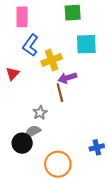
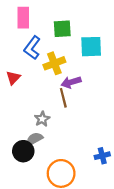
green square: (73, 13) -> (62, 29), moved

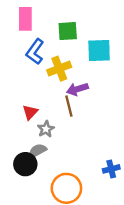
red triangle: (13, 78) -> (30, 112), moved

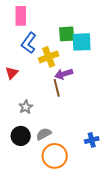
green square: (68, 31) -> (67, 34), moved
red triangle: (30, 112) -> (12, 73), moved
gray star: (46, 129) -> (26, 107), moved
gray semicircle: (37, 151) -> (44, 134), moved

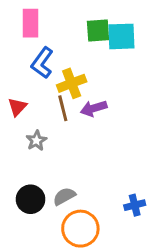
green square: (67, 34) -> (98, 31), moved
cyan square: (82, 42) -> (121, 36), moved
brown line: (57, 88) -> (63, 108), moved
gray star: (26, 107) -> (36, 141), moved

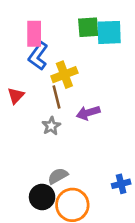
pink rectangle: (31, 23) -> (34, 34), moved
purple arrow: (94, 108) -> (88, 113), moved
gray star: (36, 141) -> (51, 126), moved
black circle: (31, 199) -> (42, 197), moved

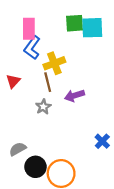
gray semicircle: (58, 176) -> (18, 149), moved
blue cross: (121, 184) -> (102, 141), moved, turned -32

